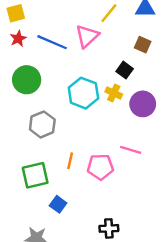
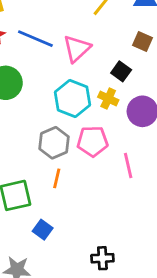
pink triangle: (87, 36) -> (77, 49), moved
gray hexagon: (42, 124) -> (54, 143), moved
pink line: (131, 150) -> (128, 166), turned 60
pink pentagon: (100, 167) -> (93, 141), moved

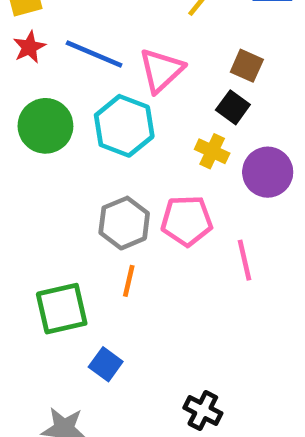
brown square: (142, 41) -> (247, 66), moved
cyan hexagon: (73, 99) -> (124, 126), moved
black cross: (102, 258) -> (203, 411), turned 30

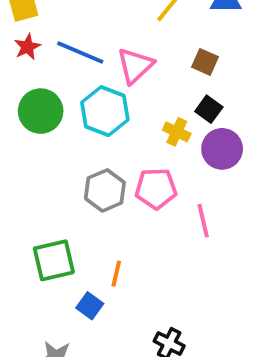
black square: (233, 107) -> (209, 109), moved
orange line: (129, 281) -> (116, 274), moved

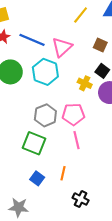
pink line: (203, 221) -> (76, 140), moved
green square: (54, 260) -> (34, 143), moved, turned 35
orange line: (116, 274) -> (63, 173), moved

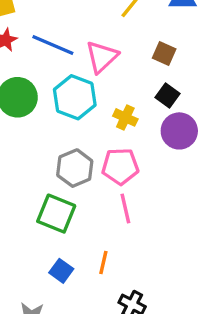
yellow cross: (85, 83) -> (125, 117), moved

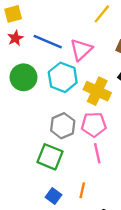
yellow cross: (125, 117) -> (97, 91), size x1.6

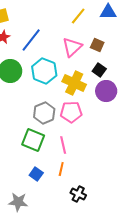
blue line: (48, 42) -> (31, 40), turned -75
pink triangle: (81, 50) -> (72, 47), moved
pink line: (97, 153) -> (63, 145), moved

